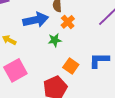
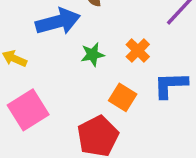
orange cross: (68, 22) -> (138, 51), moved

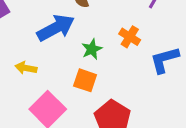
orange square: (123, 97) -> (85, 80), moved

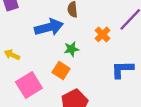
orange cross: (130, 37) -> (103, 34), moved
yellow arrow: (26, 68) -> (12, 55), moved

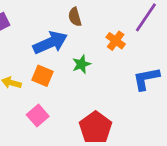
orange square: (61, 70) -> (42, 76), moved
pink square: (29, 85) -> (38, 116), size x0.7

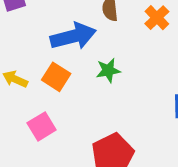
orange cross: (116, 41) -> (157, 18), moved

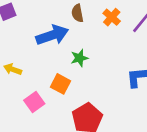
orange square: (56, 77) -> (61, 84), moved

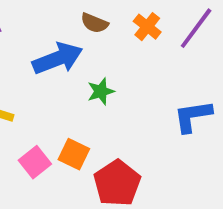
brown semicircle: (77, 13) -> (94, 23), turned -54
orange square: (61, 84) -> (74, 154), moved

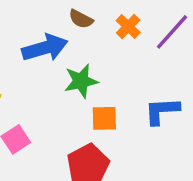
green star: (101, 91) -> (81, 81), size x1.4
orange square: (74, 154) -> (104, 118), moved, turned -32

